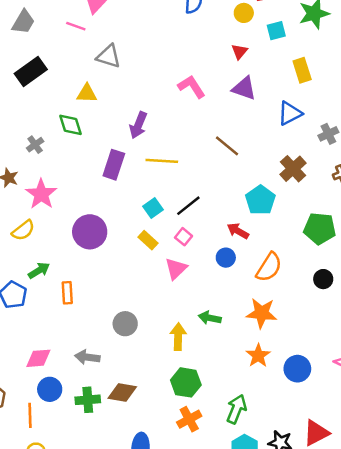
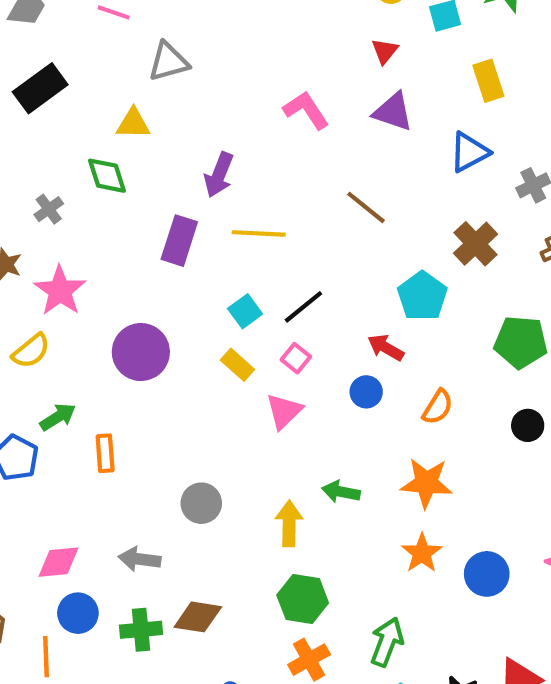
gray triangle: (109, 56) -> (168, 62), turned -32
orange semicircle: (269, 267) -> (438, 407), size x0.7

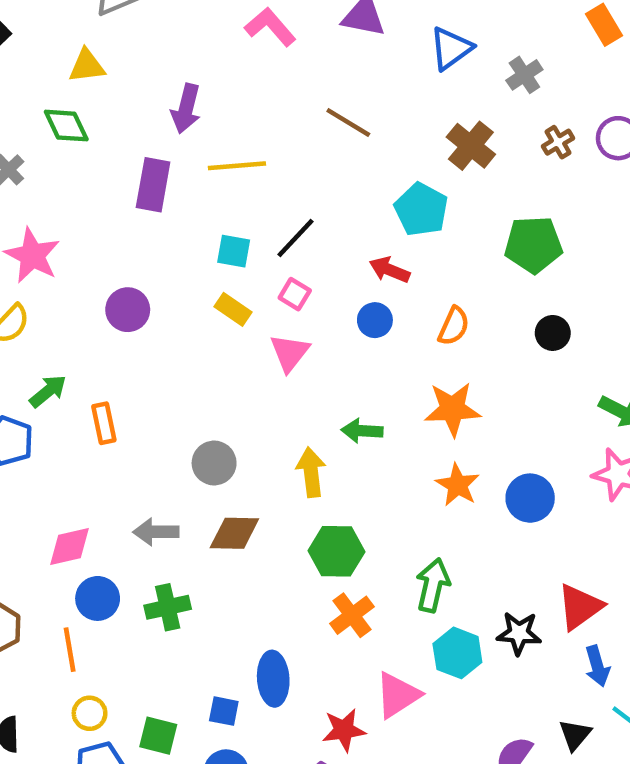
cyan square: (245, 311) -> (234, 251), turned -36
purple circle: (141, 352) -> (128, 310), size x0.7
brown diamond: (198, 617) -> (234, 533), moved

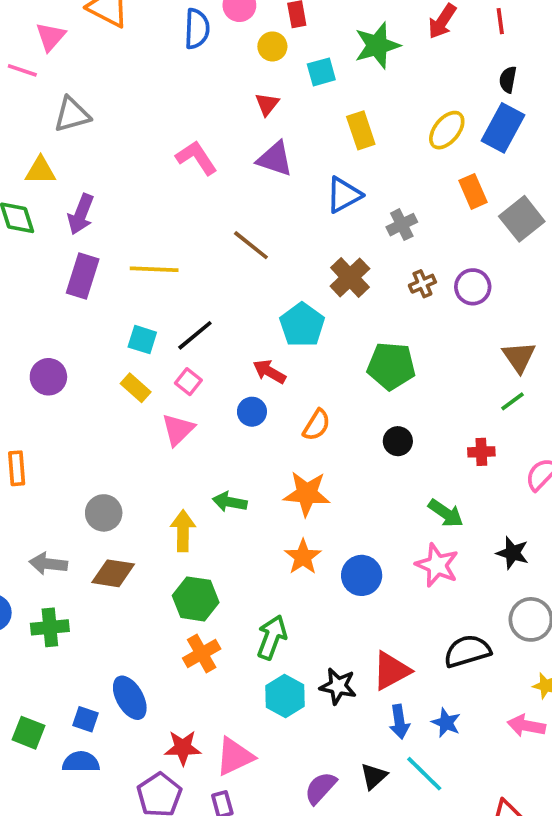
purple arrow: (186, 109) -> (81, 214), moved
blue ellipse: (273, 679) -> (130, 698), turned -33
pink triangle: (398, 695) -> (235, 757), moved

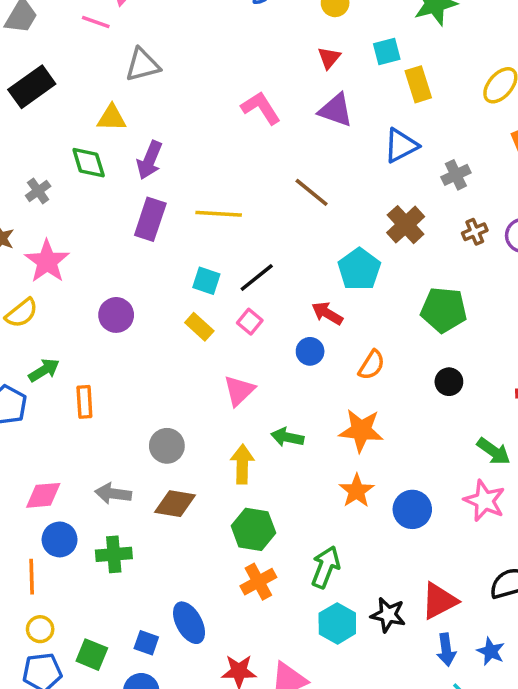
cyan square: (321, 72) -> (387, 51), moved
pink triangle: (178, 430) -> (239, 391), moved

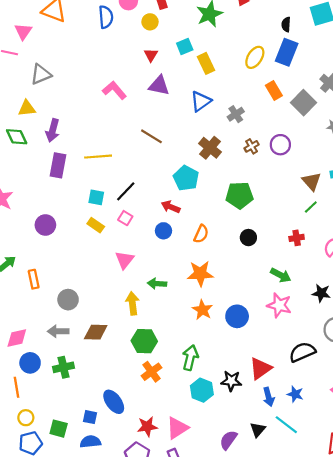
gray circle: (167, 446) -> (68, 300), moved

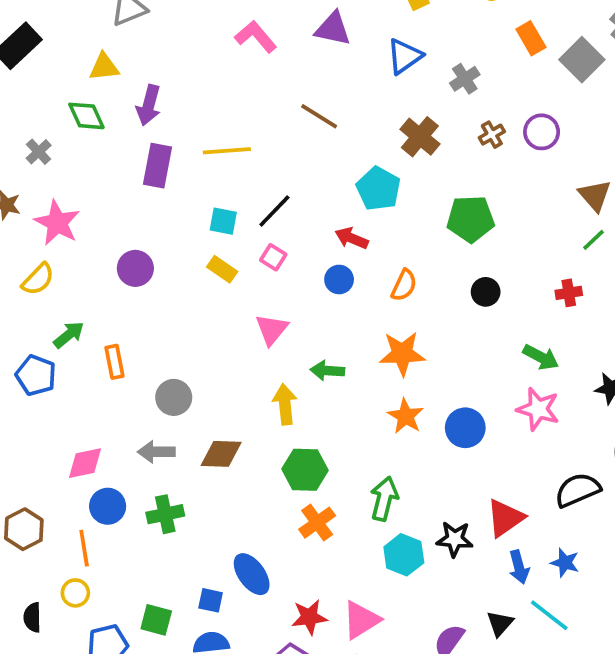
yellow circle: (26, 418) -> (75, 593), moved

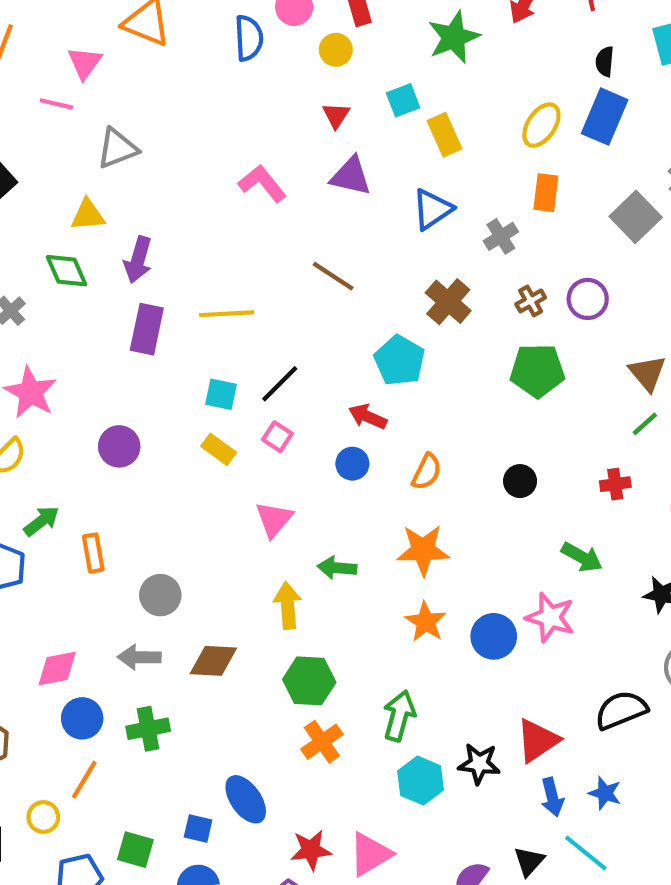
orange rectangle: (531, 38) -> (546, 193), moved, turned 36
green pentagon: (471, 219) -> (537, 370), moved
pink star: (538, 409) -> (550, 617), moved
orange line: (84, 548) -> (84, 780), moved, turned 39

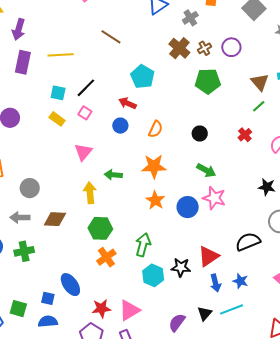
brown cross: (448, 302) -> (179, 48), moved
red cross: (615, 484) -> (245, 135), turned -32
green arrow: (582, 557) -> (206, 170), moved
cyan line: (586, 853) -> (232, 309), turned -60

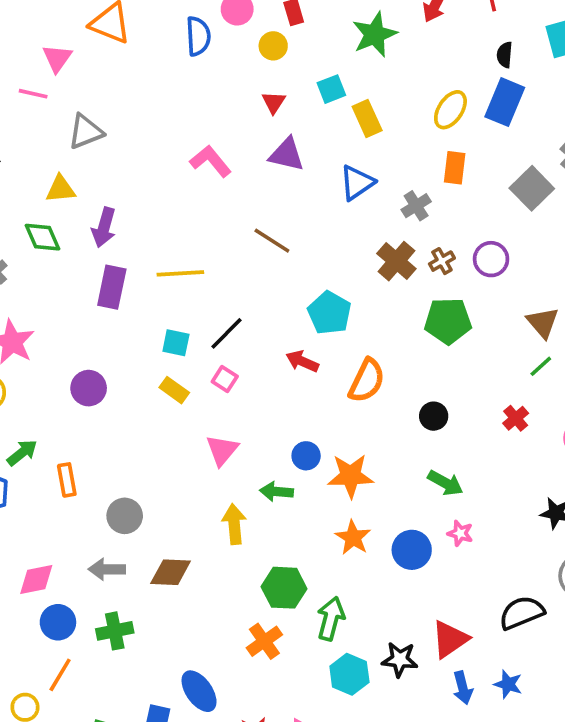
blue circle: (120, 126) -> (306, 456), moved
orange semicircle: (156, 129) -> (367, 381), moved, size x1.4
pink star: (214, 198) -> (460, 533), size x0.6
green hexagon: (100, 228) -> (284, 588), moved

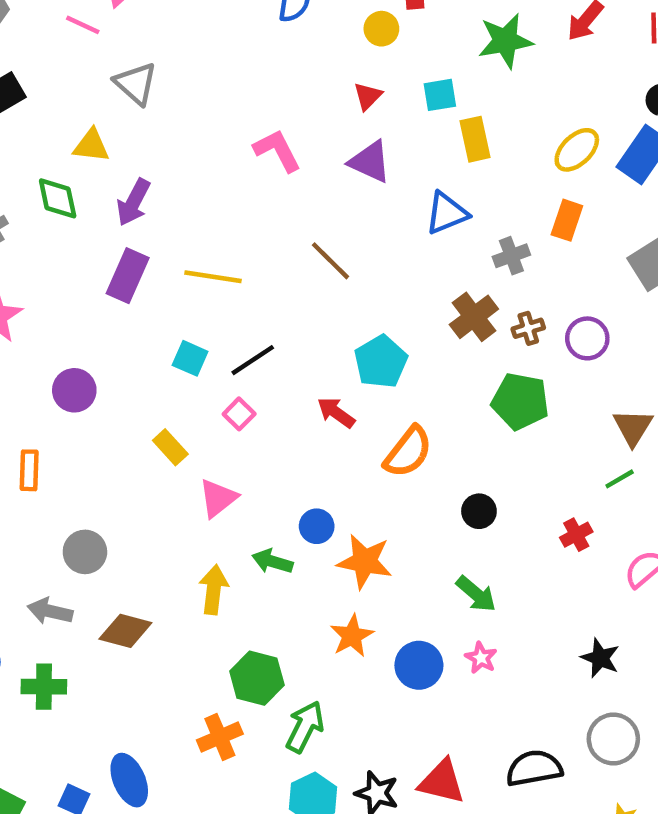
gray triangle: (86, 132) -> (136, 83), turned 51
yellow rectangle: (174, 390) -> (170, 447), moved
orange rectangle: (67, 480) -> (29, 470), moved
red triangle: (450, 639) -> (442, 782), turned 36

